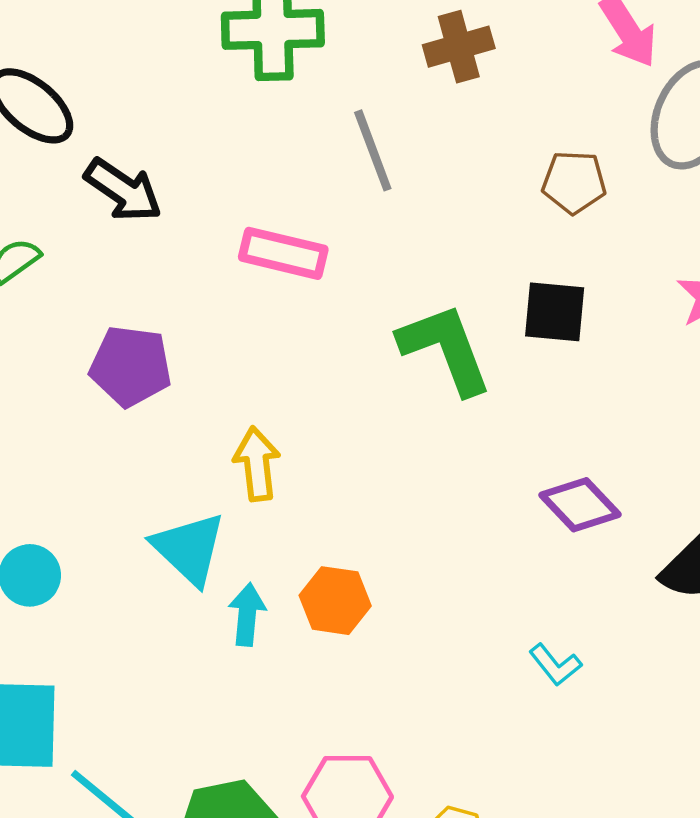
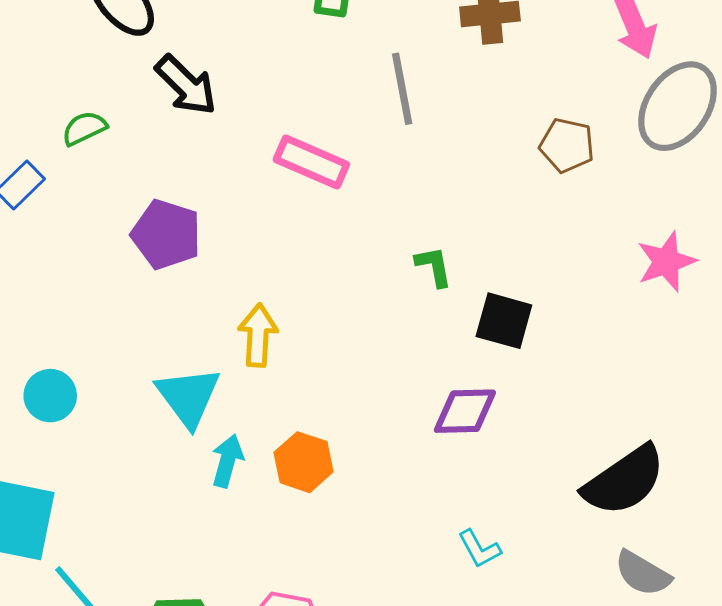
black square: (555, 312) -> (504, 321), moved
green L-shape: (445, 349) -> (434, 266), size x0.5
purple diamond: (580, 505) -> (465, 411), moved, turned -58

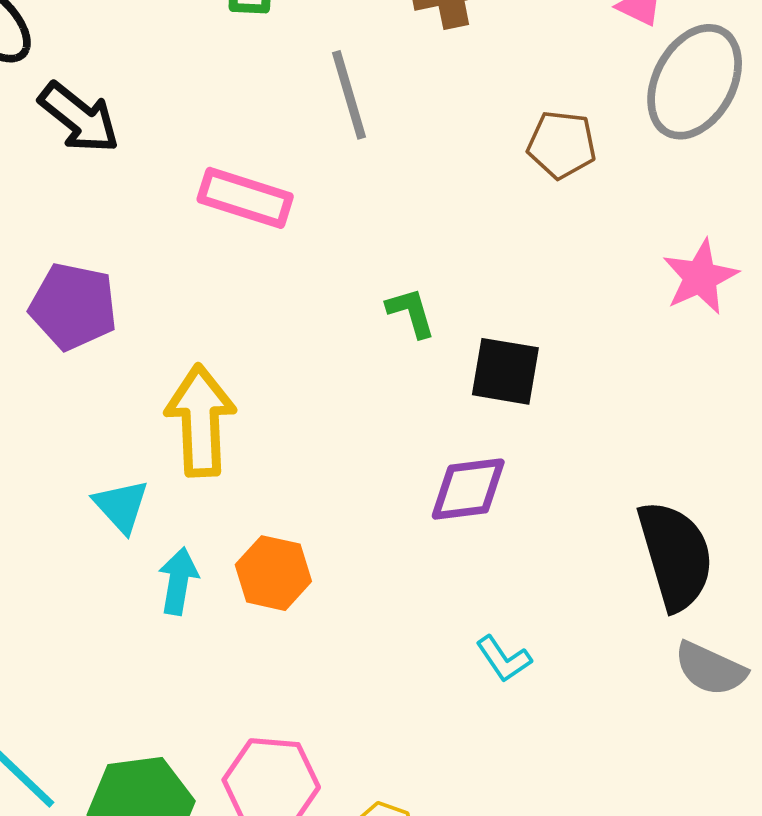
yellow arrow: (258, 335) -> (200, 421), size x1.4
cyan triangle: (188, 397) -> (121, 506), size x0.7
black semicircle: (624, 481) -> (675, 555), turned -66

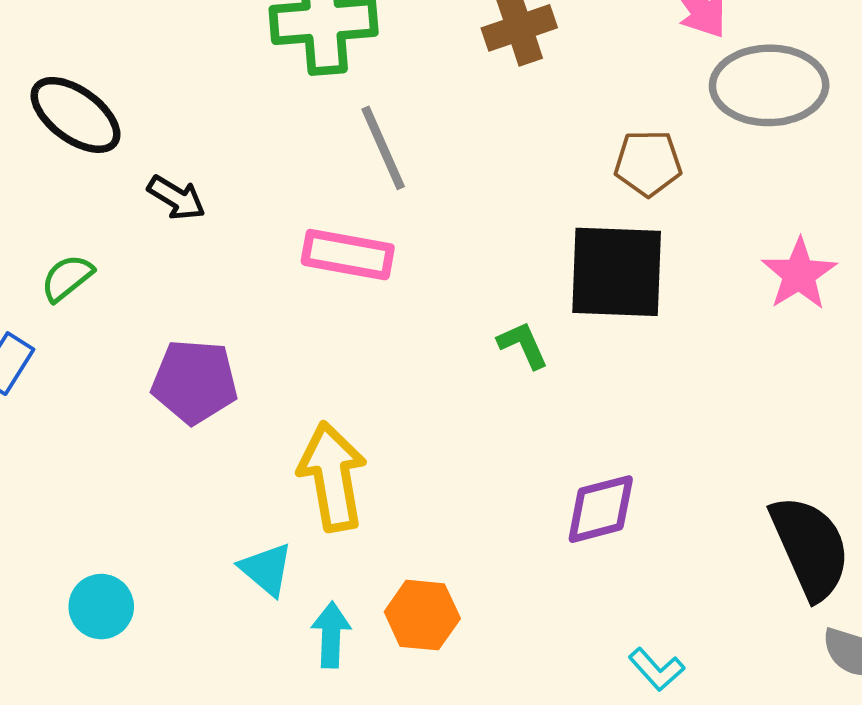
gray ellipse: (695, 82) -> (769, 85), turned 68
gray line: (349, 95) -> (383, 148), moved
black arrow: (79, 118) -> (176, 198), size x0.7
black square: (505, 371) -> (617, 272), moved, size x1.5

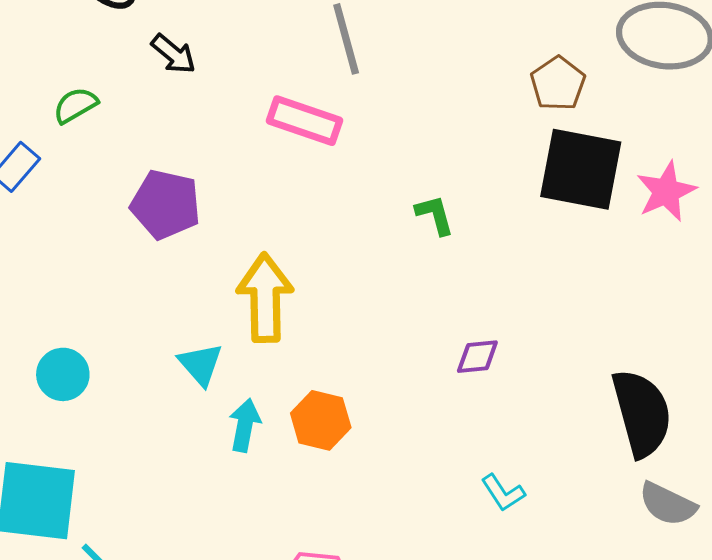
brown pentagon: (648, 163) -> (558, 83), turned 30
black square: (617, 272) -> (581, 169), moved
purple diamond: (601, 509) -> (477, 357), size x0.7

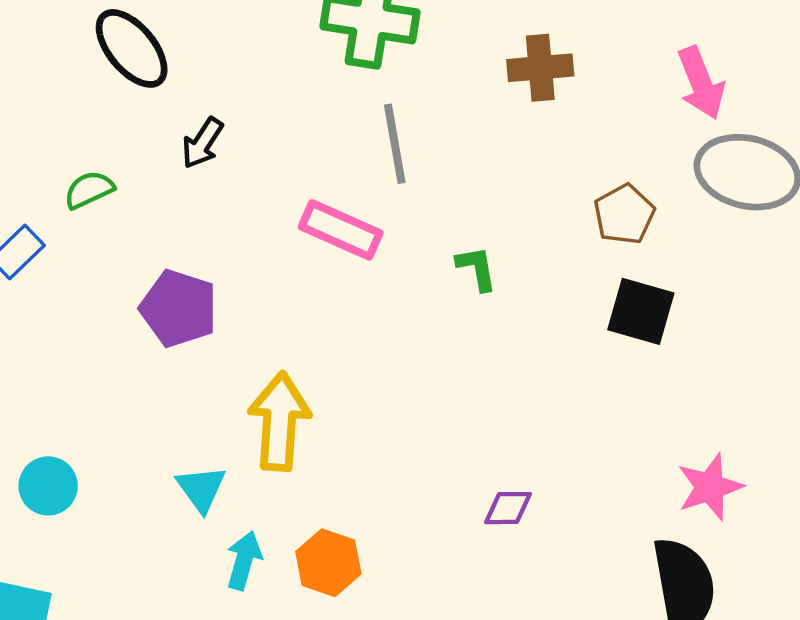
black arrow: (173, 54) -> (202, 143), turned 78
black square: (581, 169) -> (641, 311), size x0.7
pink star: (666, 191) -> (710, 487), moved
green L-shape: (435, 215) -> (477, 268), moved

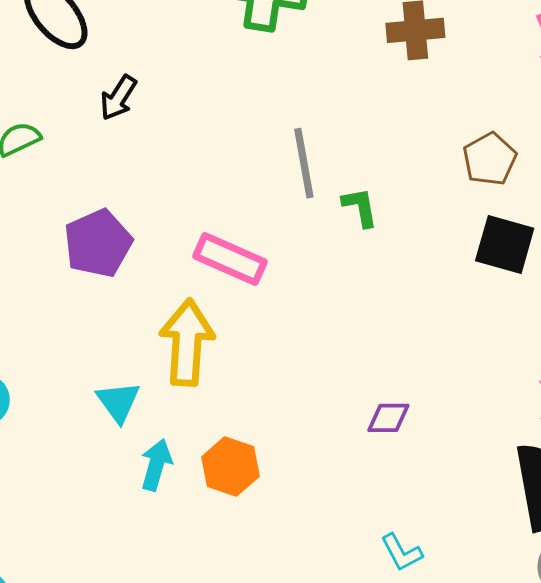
gray line: (395, 144) -> (304, 163), moved
pink rectangle: (341, 230) -> (230, 259), moved
purple pentagon: (179, 308) -> (98, 243), turned 30

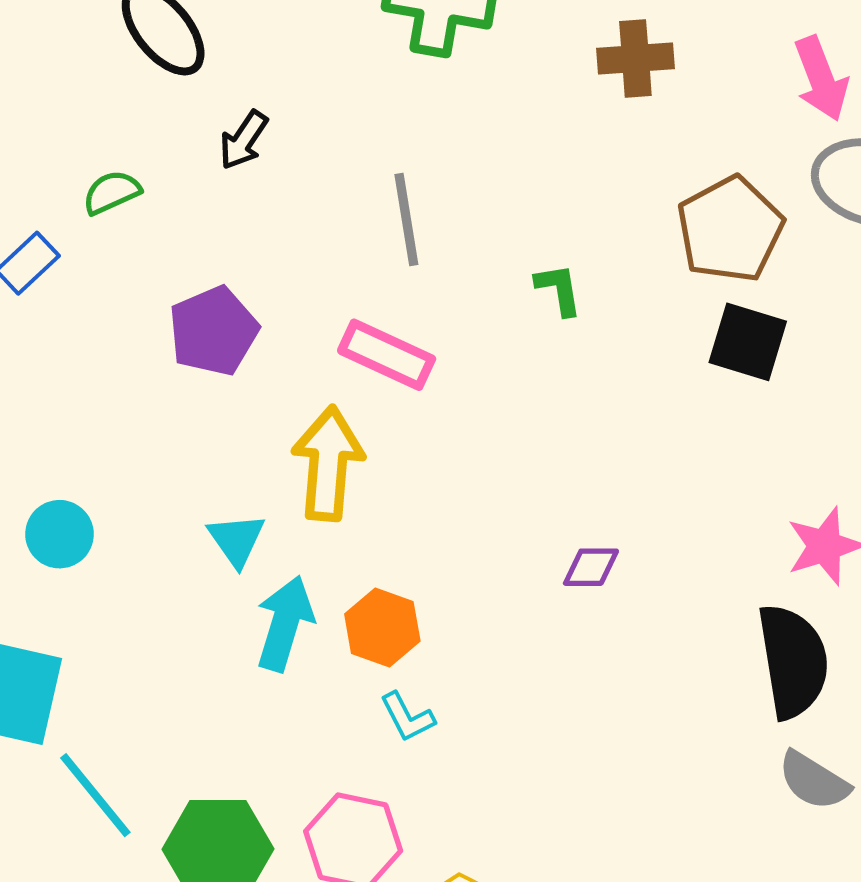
brown pentagon: (490, 159) -> (730, 229), size x1.5
gray line: (304, 163) -> (406, 219), moved
cyan arrow: (156, 465) -> (285, 623), size x1.4
cyan L-shape: (401, 552) -> (407, 717), moved

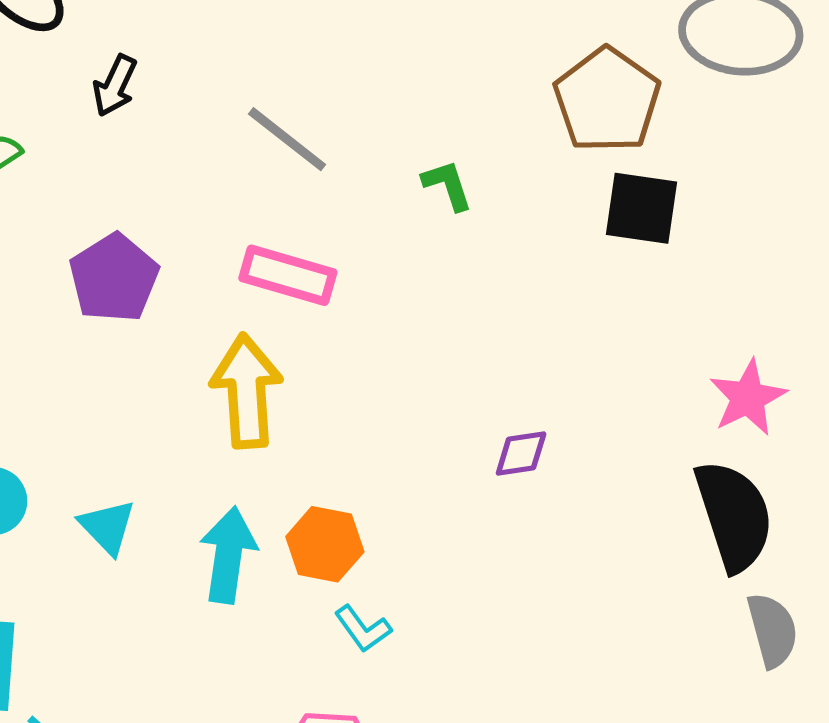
gray line: (406, 219) -> (287, 139), turned -34
cyan triangle: (236, 540) -> (107, 527), moved
gray semicircle: (814, 781) -> (772, 630), turned -128

